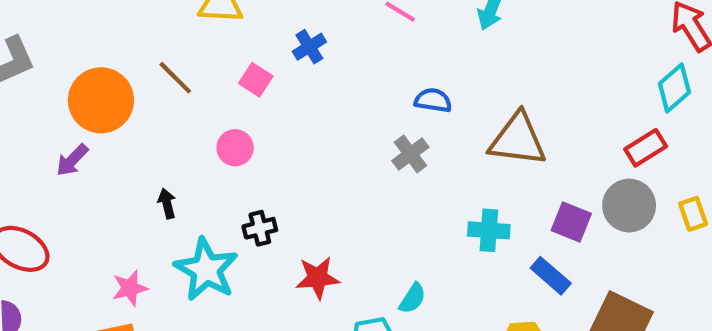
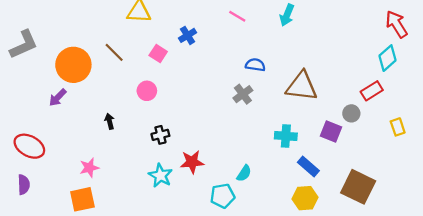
gray circle: (629, 206) -> (351, 113), moved, size x0.6
cyan star: (206, 269) -> (160, 176), moved, size x0.7
blue rectangle: (551, 276) -> (308, 166), moved

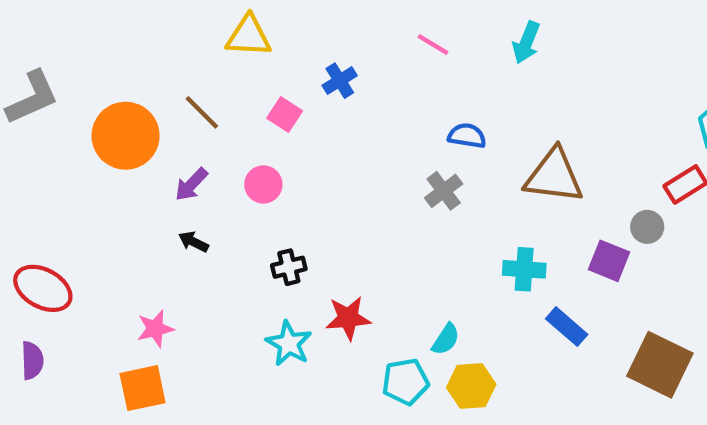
purple arrow: (58, 98) -> (191, 184), moved
black arrow: (110, 121) -> (193, 242), turned -49
yellow hexagon: (305, 198) -> (471, 386), moved

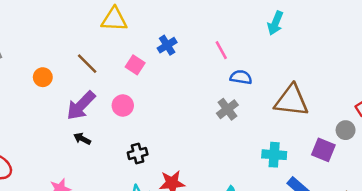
pink line: (433, 45) -> (221, 50), moved, turned 30
orange circle: (126, 136) -> (43, 77), size x0.5
purple arrow: (191, 184) -> (81, 105), size x1.5

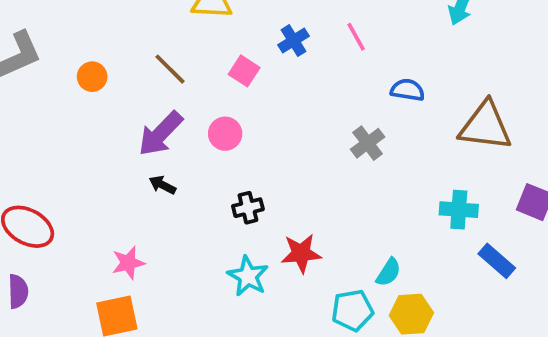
pink line: (221, 50) -> (356, 37), moved
orange circle: (43, 77) -> (92, 77), moved
gray cross: (227, 109) -> (368, 143), moved

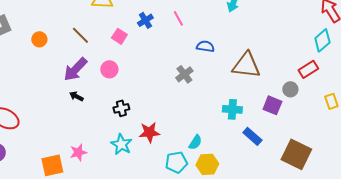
pink star: (128, 263) -> (78, 152), moved

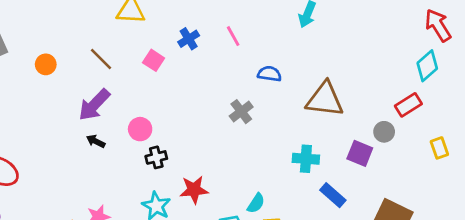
pink circle: (109, 69) -> (140, 129), moved

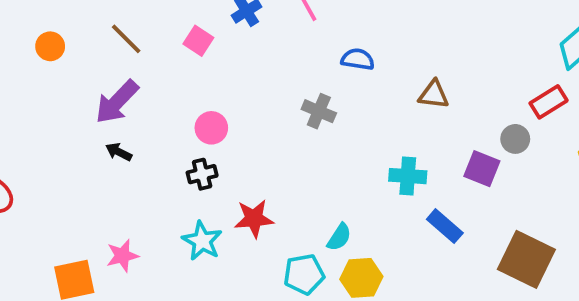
brown triangle: (325, 99) -> (434, 94), size x0.6
gray cross: (241, 112) -> (319, 111), turned -30
pink circle: (140, 129) -> (211, 128), moved

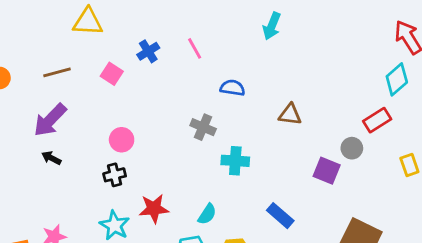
brown line: (126, 39) -> (57, 72), turned -60
cyan cross: (408, 176) -> (235, 161), moved
blue rectangle: (445, 226) -> (280, 216), moved
cyan semicircle: (339, 237) -> (207, 214), moved

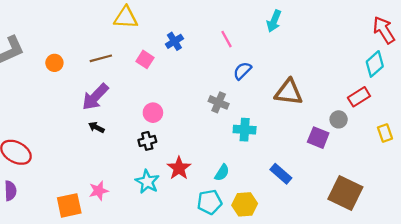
pink line: (195, 48) -> (226, 39), moved
blue semicircle: (232, 88) -> (242, 71), turned -54
brown triangle: (290, 114) -> (289, 92), size x1.5
red star: (154, 209) -> (179, 168), turned -30

